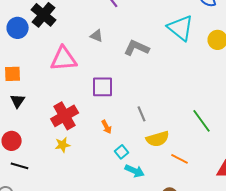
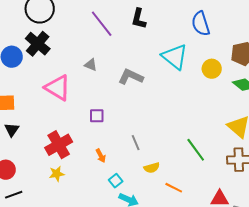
pink triangle: (64, 59) -> (58, 88), turned 36
purple square: (103, 87) -> (97, 116), size x0.7
yellow semicircle: (158, 139) -> (152, 168), size x0.7
black line: (20, 166) -> (14, 195), turned -36

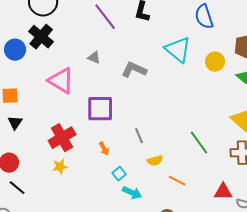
purple square: (97, 116) -> (100, 109), size x1.8
black line: (14, 195) -> (17, 188), turned 60

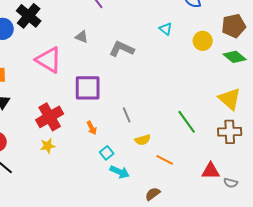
cyan triangle: (178, 50) -> (166, 29), size x0.5

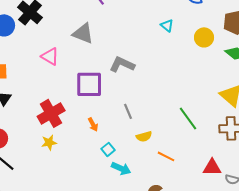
gray triangle: (82, 37) -> (83, 33), size x1.6
gray L-shape: (122, 49) -> (122, 64), moved
pink triangle: (49, 60) -> (50, 56), size x0.7

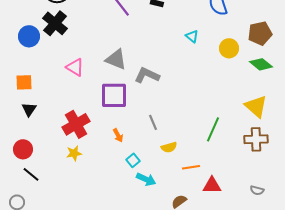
gray triangle: (83, 33) -> (116, 59), moved
green line: (188, 118) -> (213, 129), turned 60
orange line: (166, 156) -> (191, 167), turned -36
red triangle: (212, 167) -> (212, 185), moved

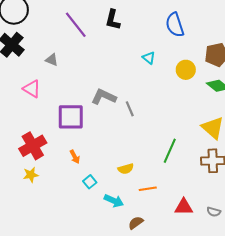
gray triangle: (116, 59) -> (52, 60), moved, size x0.6
gray line: (153, 122) -> (130, 109), moved
cyan arrow: (146, 179) -> (114, 201), moved
red triangle: (212, 185) -> (184, 207), moved

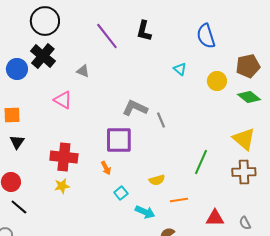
purple square: (71, 117) -> (119, 140), moved
red cross: (33, 146) -> (64, 157), turned 36
gray semicircle: (214, 212) -> (245, 223), turned 48

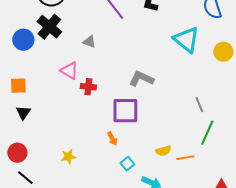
cyan triangle: (180, 69) -> (186, 40), size x2.0
gray line: (161, 120) -> (199, 105), moved
red cross: (64, 157) -> (88, 87), moved, size x0.6
orange line: (179, 200) -> (185, 158), moved

